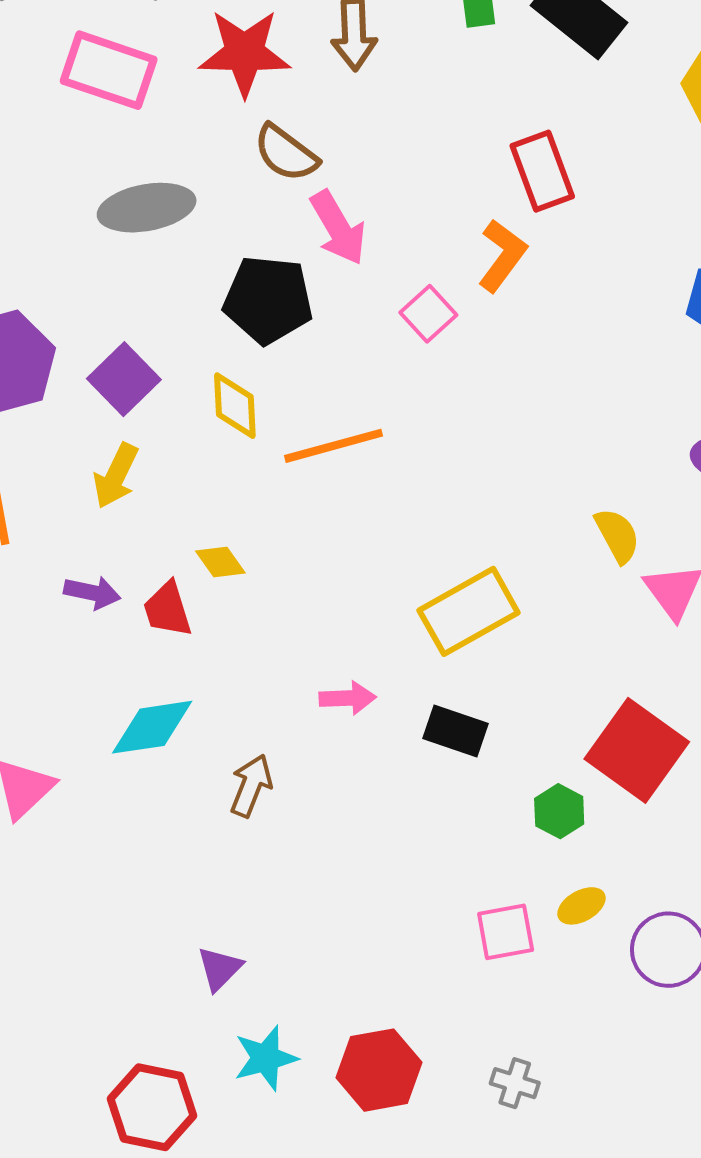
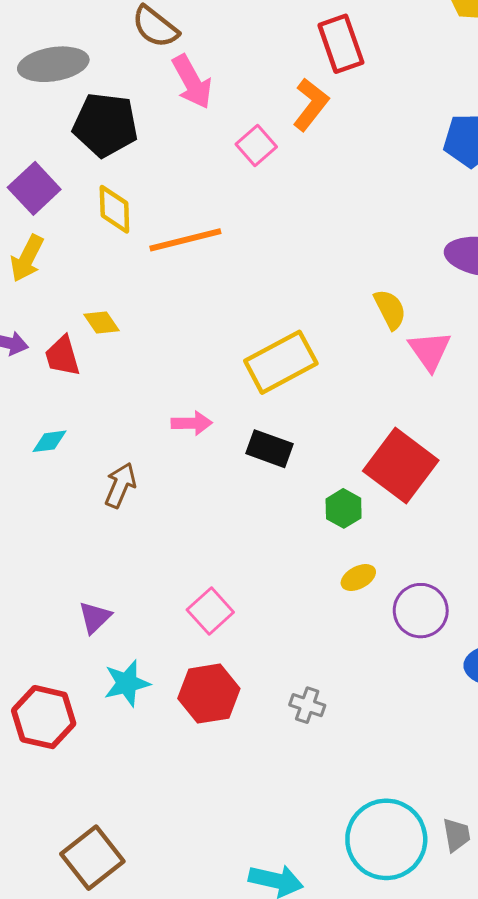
black pentagon: (268, 300) -> (105, 125), moved
cyan diamond: (152, 727) -> (49, 441), size x0.6
pink square: (506, 932) -> (210, 611), moved, turned -33

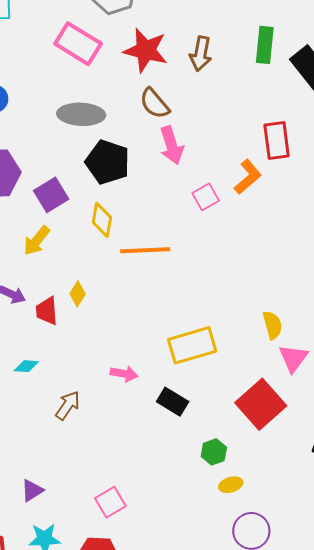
yellow diamond: (101, 322) -> (78, 294), turned 55
red square: (401, 466) -> (261, 404), moved
yellow ellipse: (358, 578) -> (231, 485), moved

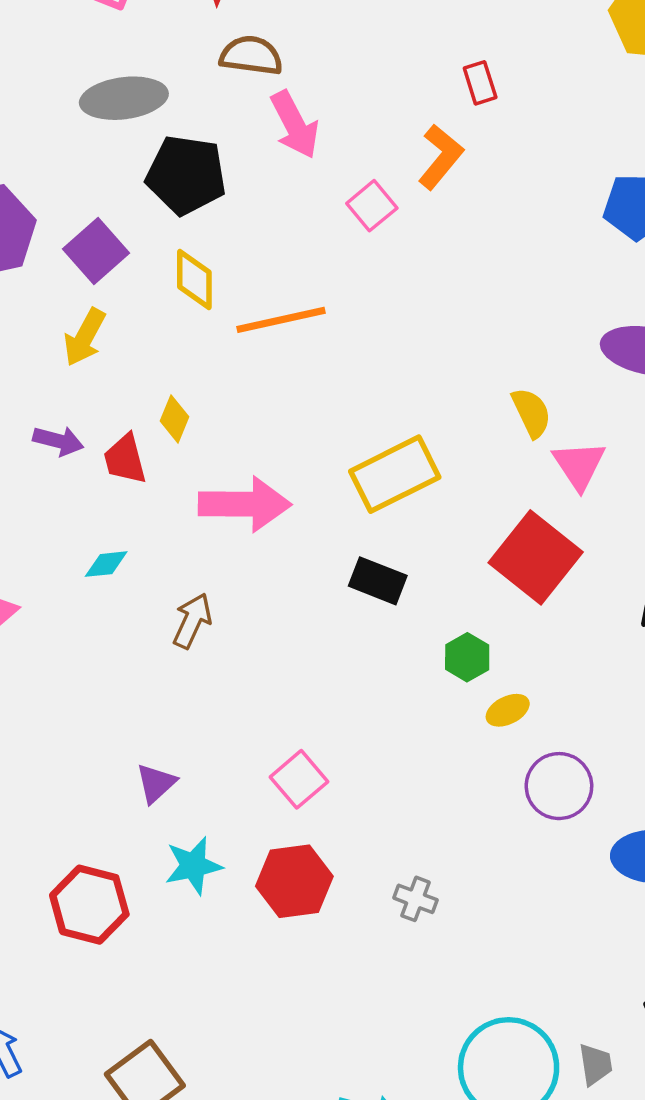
brown semicircle: (155, 103) -> (251, 56), turned 148
red rectangle: (277, 141) -> (480, 83), size x0.6
pink arrow: (124, 374) -> (245, 504), moved, size x1.8

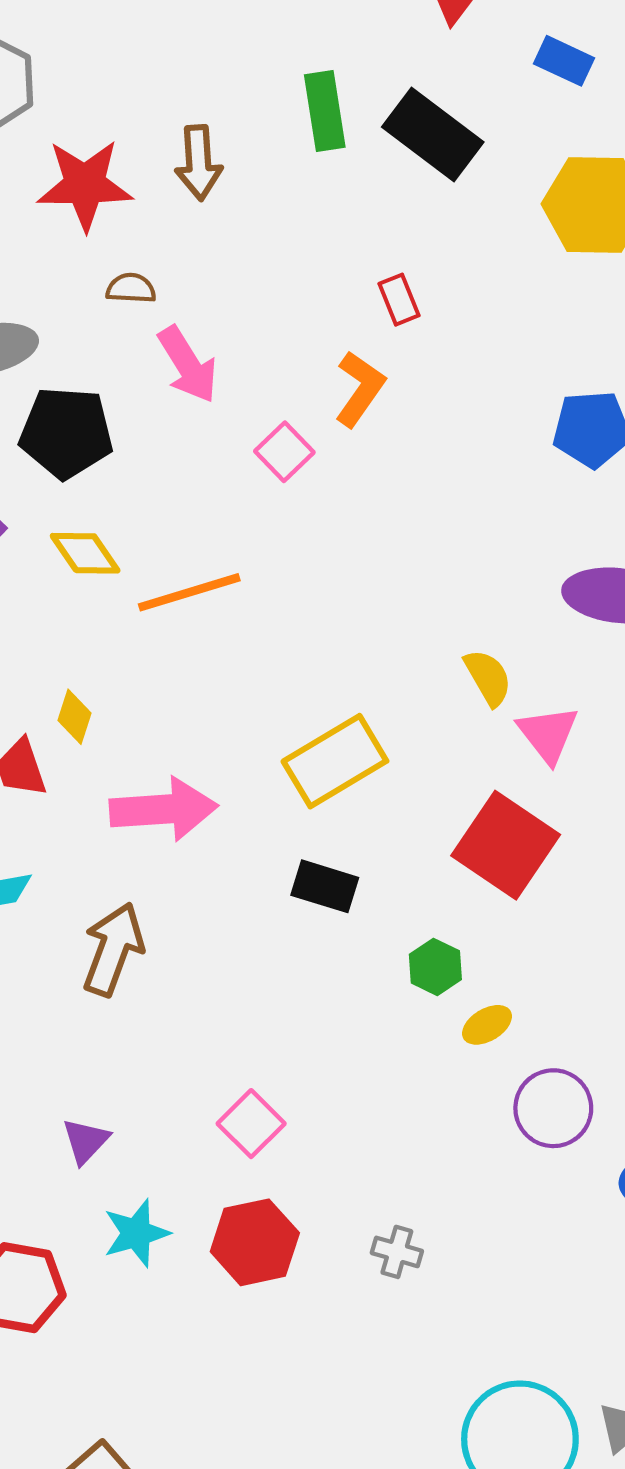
brown semicircle: (251, 56) -> (131, 288), size x0.7
yellow diamond: (194, 280) -> (85, 553), turned -30
brown arrow: (192, 621) -> (113, 949), size x1.4

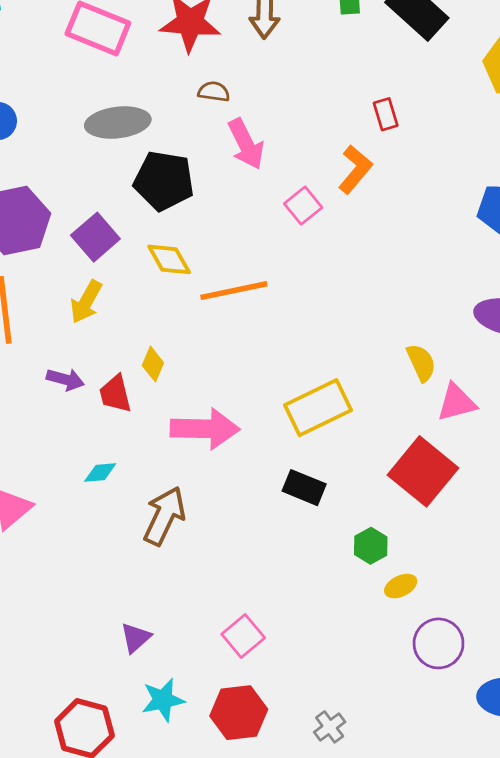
pink triangle: (548, 734) -> (457, 402), turned 48
gray cross: (397, 1252) -> (330, 727), turned 32

